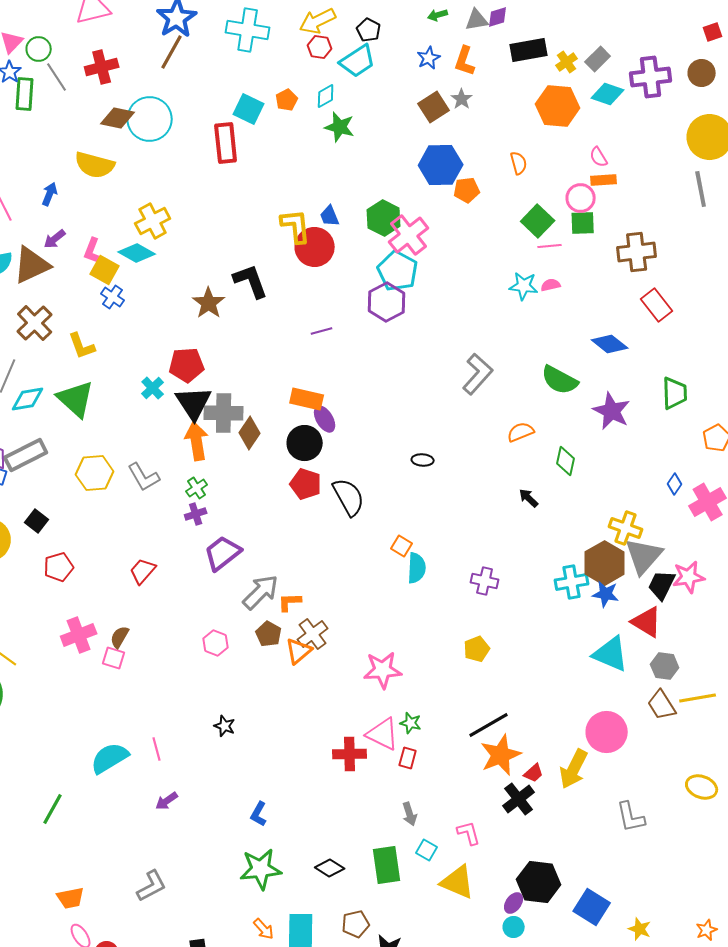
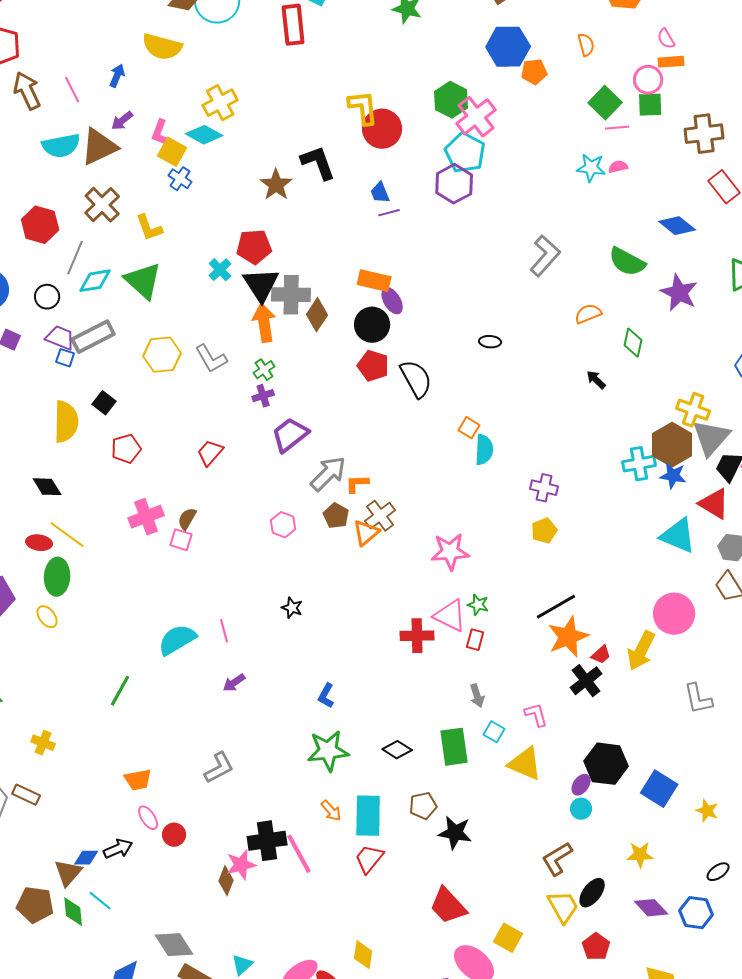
blue trapezoid: (330, 216) -> (380, 193), moved
purple cross: (485, 581) -> (544, 488), moved

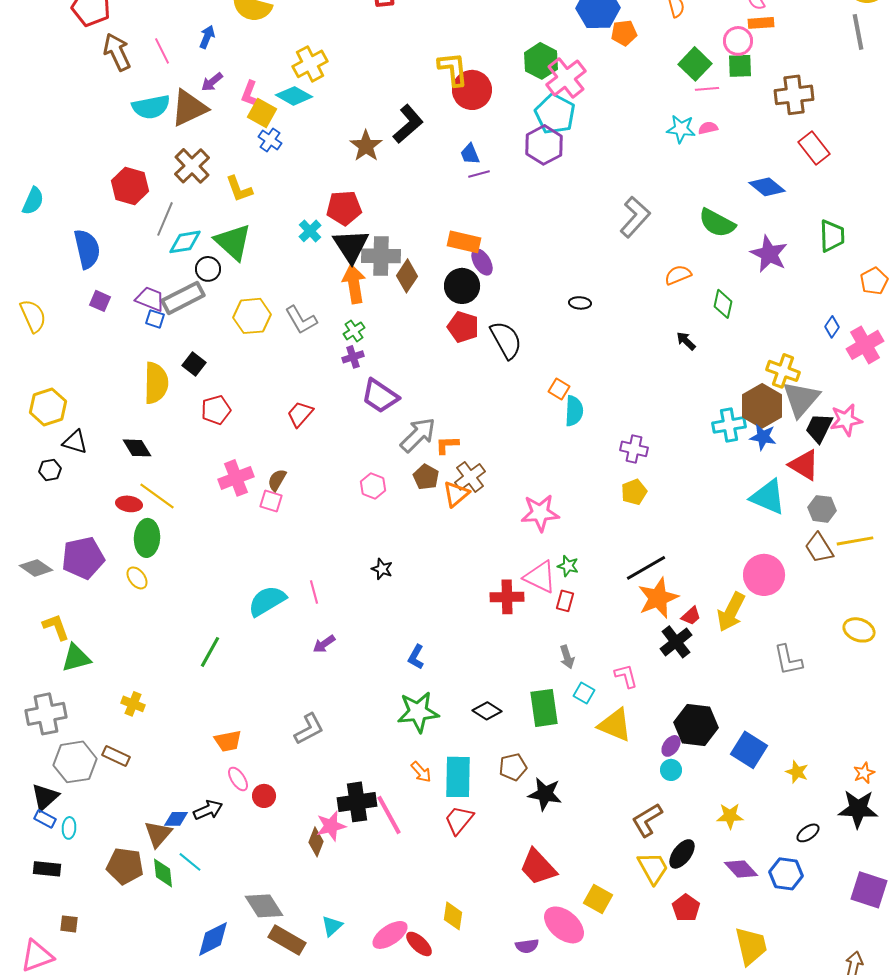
black L-shape: (318, 163) -> (408, 124), turned 69
black circle: (47, 297) -> (208, 269), moved
purple trapezoid: (290, 435) -> (380, 396), turned -108

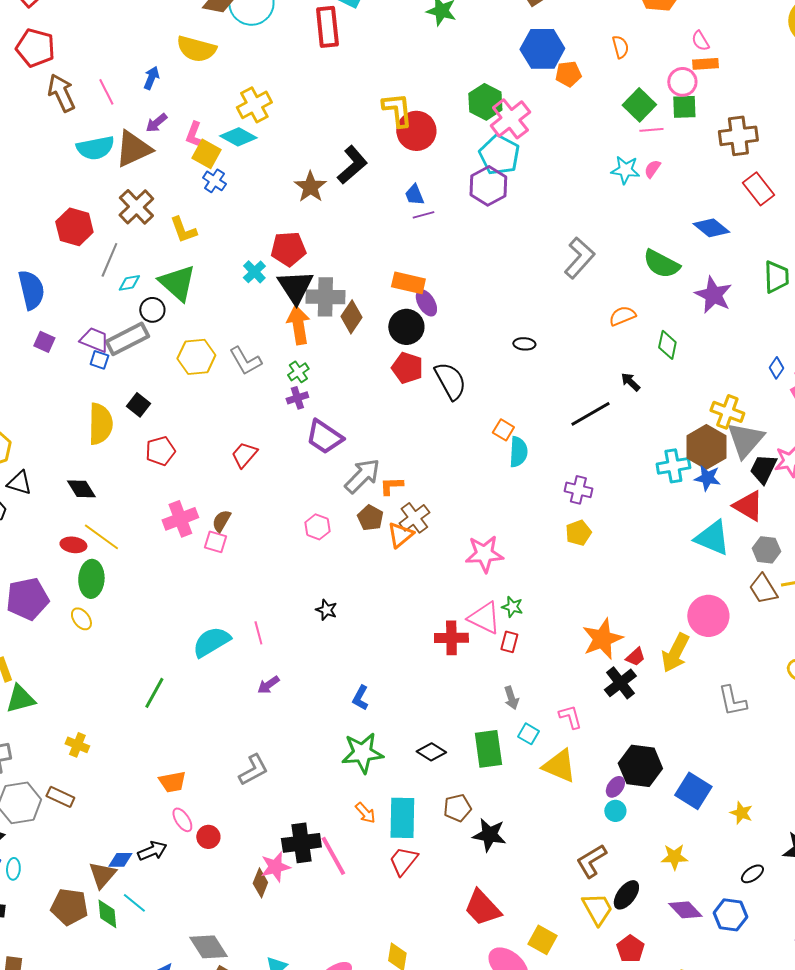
pink semicircle: (708, 128) -> (652, 169), turned -42
cyan diamond: (185, 242) -> (129, 283), size x0.7
black line: (646, 568) -> (590, 414), moved

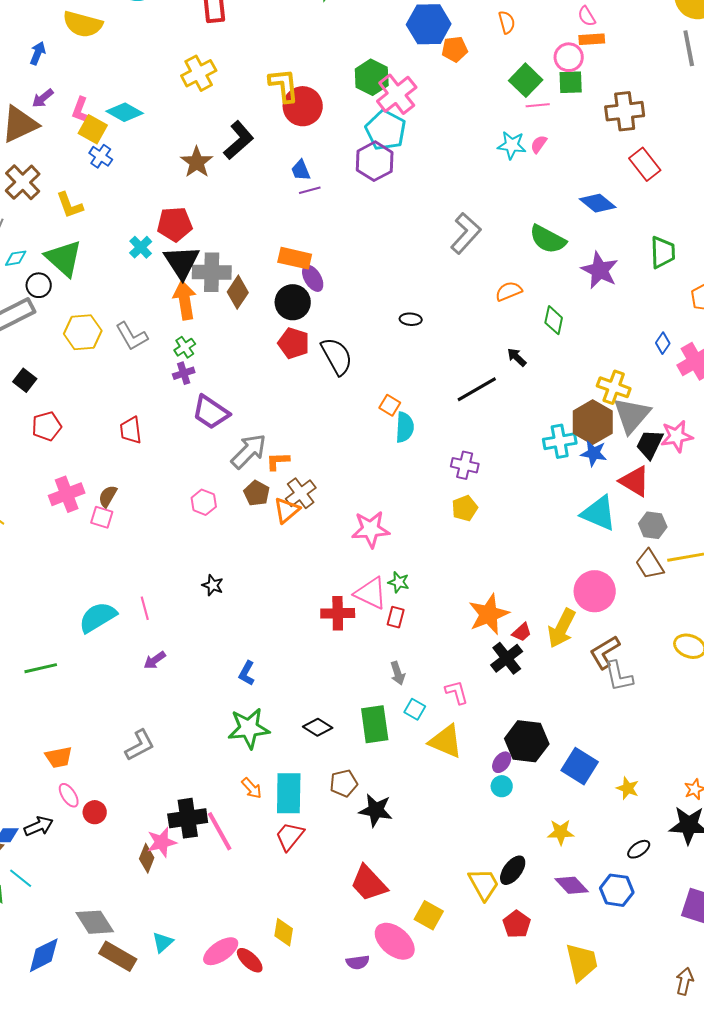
yellow cross: (254, 105) -> (199, 73), moved
red trapezoid: (244, 455) -> (131, 430), turned -48
green line: (154, 693) -> (41, 668), turned 48
brown L-shape: (591, 861) -> (605, 652), moved

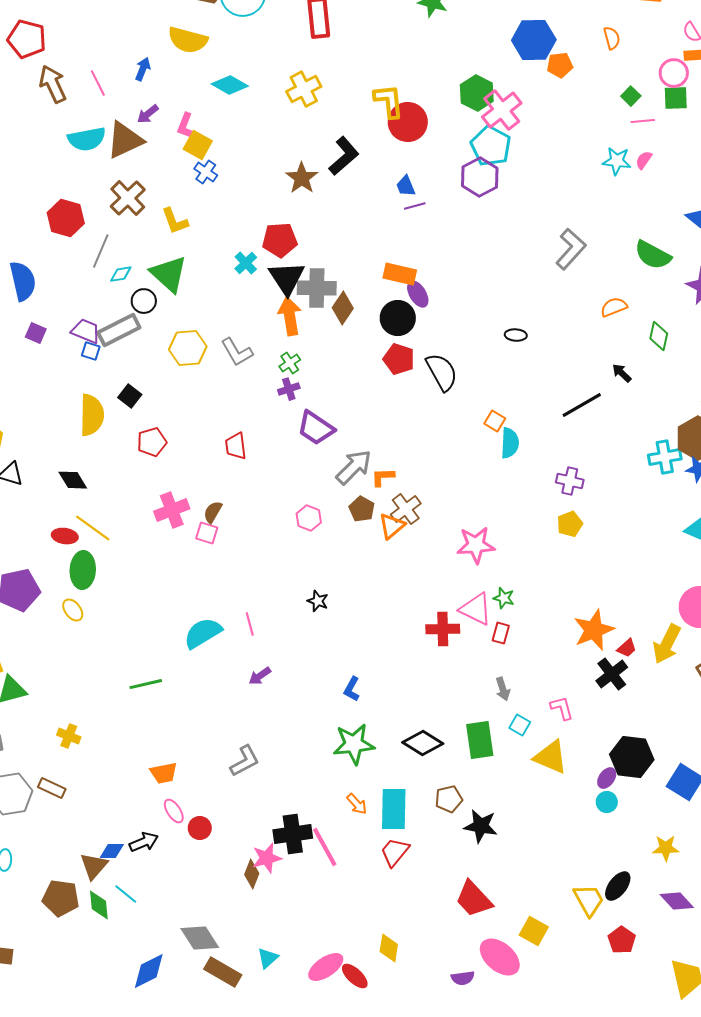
green square: (526, 80) -> (631, 96), size x0.6
cyan diamond: (125, 112) -> (230, 85), moved
black diamond: (318, 727) -> (423, 743), size x1.4

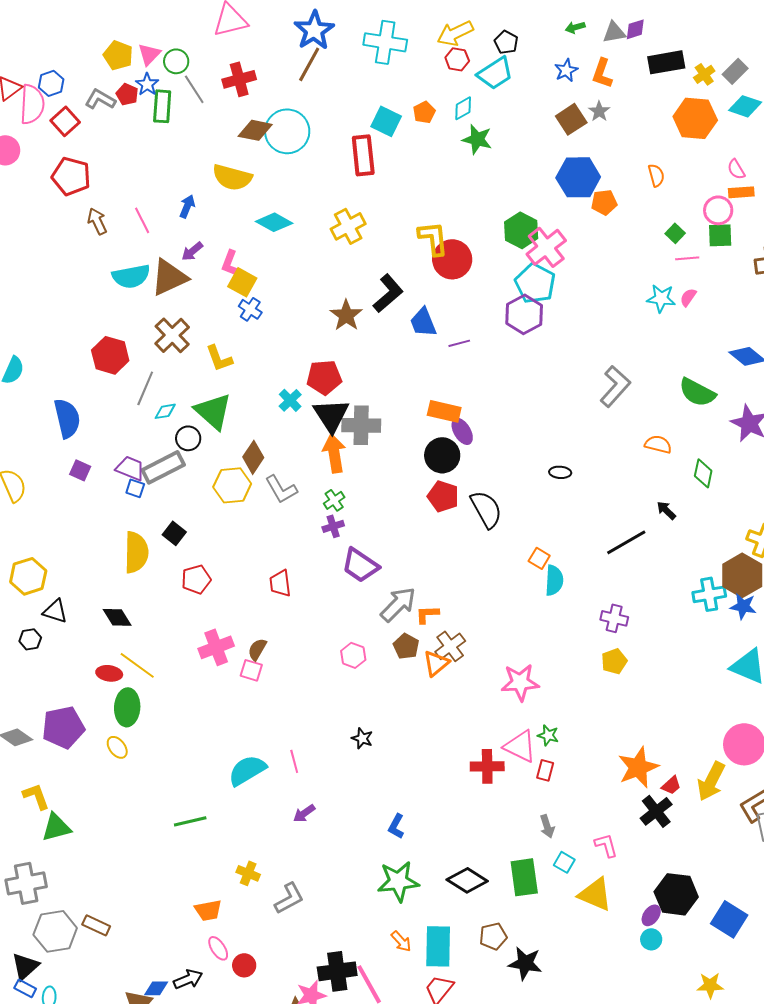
brown arrow: (53, 84) -> (97, 221), size x0.7
blue trapezoid: (406, 186) -> (423, 322), moved, size x1.4
orange semicircle: (614, 307) -> (658, 444), turned 36
brown diamond: (343, 308) -> (253, 457), moved
yellow cross: (69, 736) -> (248, 873), moved

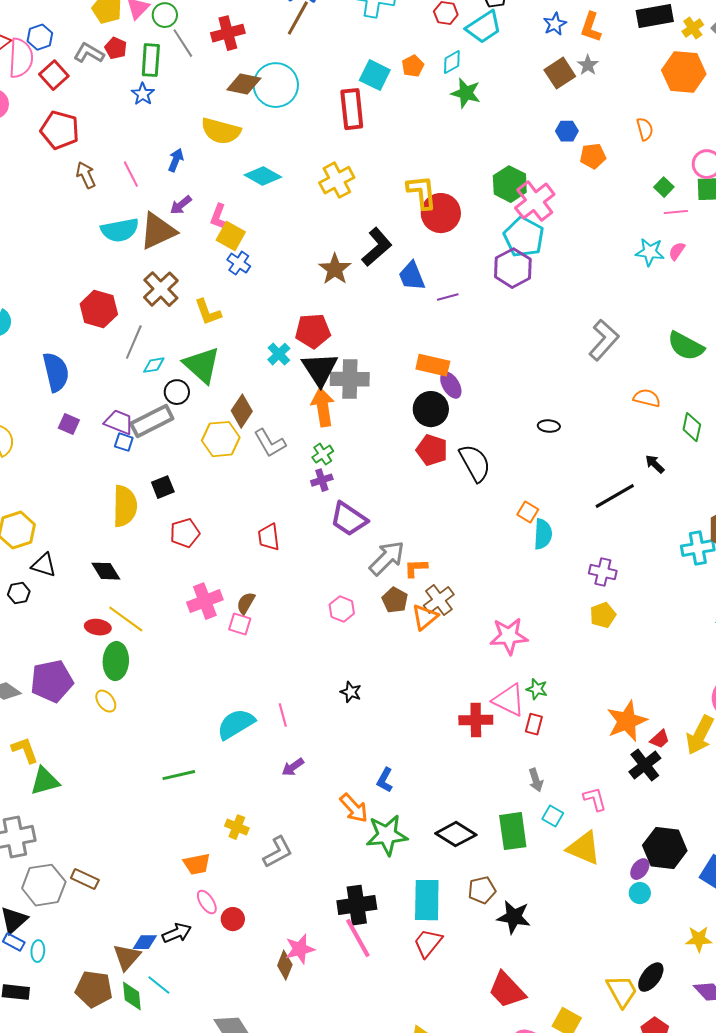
blue star: (147, 84) -> (143, 94), moved
blue hexagon: (578, 177) -> (567, 131), size x0.5
black square: (174, 533) -> (163, 487), turned 30
orange arrow: (401, 941) -> (354, 808), moved, size x1.4
black cross: (337, 971) -> (357, 905), moved

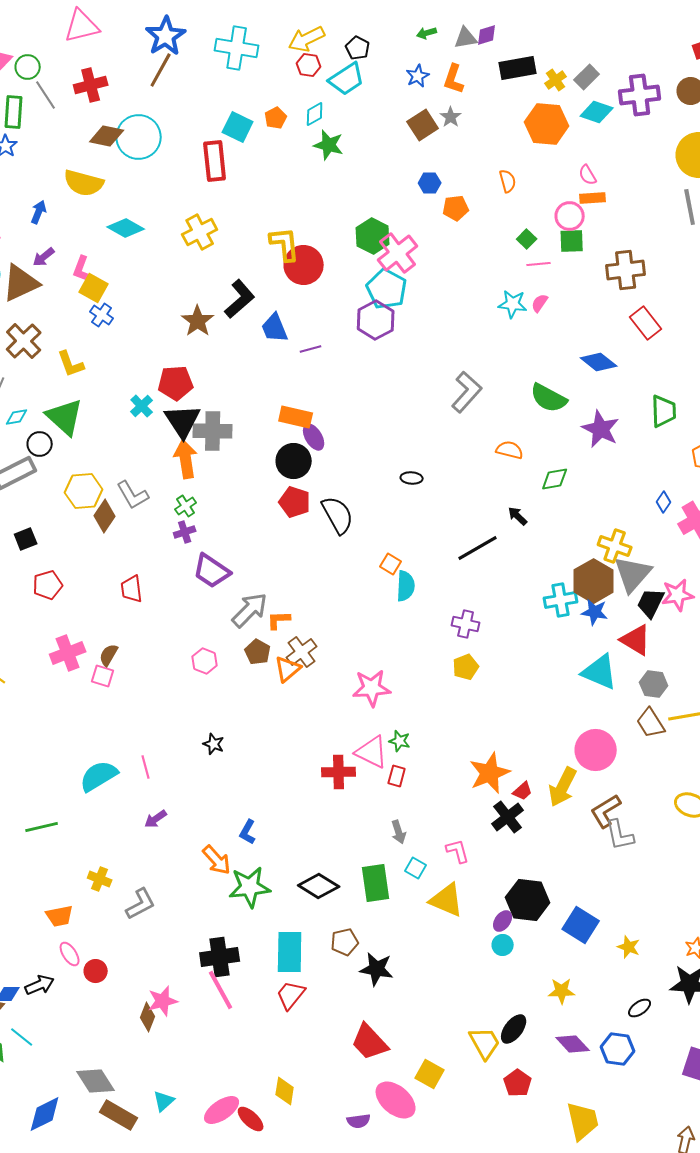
brown diamond: (242, 411) -> (105, 516), moved
green diamond: (692, 427) -> (555, 479), turned 68

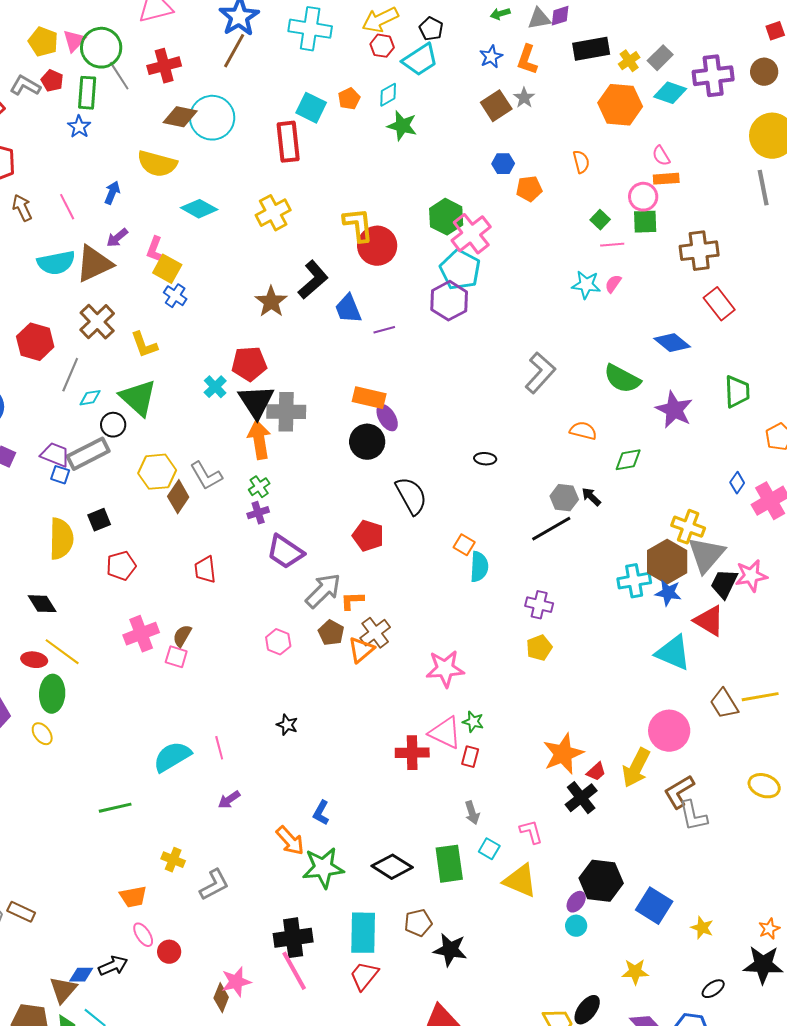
green circle: (28, 67) -> (101, 48), size x1.6
red pentagon: (295, 502) -> (368, 536), moved
gray hexagon: (654, 684) -> (564, 498), moved

